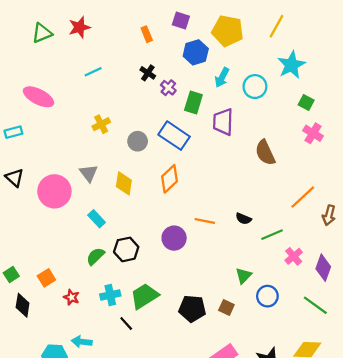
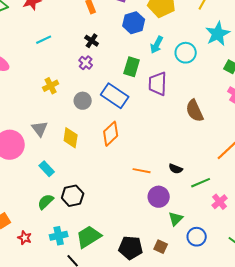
purple cross: (168, 88) -> (86, 63), moved
purple circle: (174, 238) -> (159, 197), moved

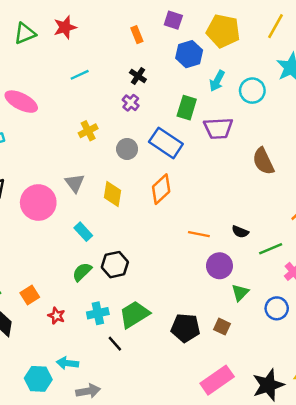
purple trapezoid: (158, 84) -> (218, 128), turned -95
blue circle: (197, 237) -> (277, 308), moved

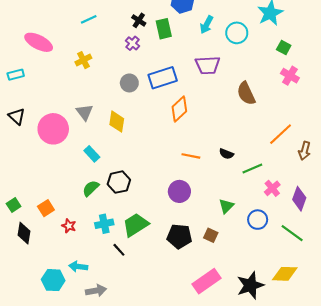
green rectangle: (187, 108) -> (164, 29), moved, turned -30
yellow cross: (88, 131) -> (83, 60), moved
blue rectangle: (166, 143) -> (163, 78), turned -52
orange diamond: (161, 189) -> (179, 109), moved
purple circle: (219, 266) -> (179, 191), moved

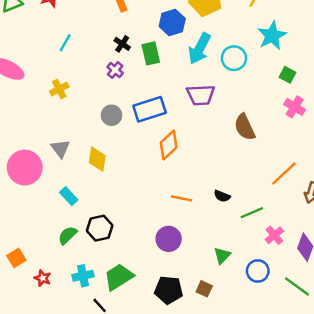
cyan line: (89, 19) -> (65, 43), turned -35
cyan arrow: (207, 25) -> (199, 49), size x1.5

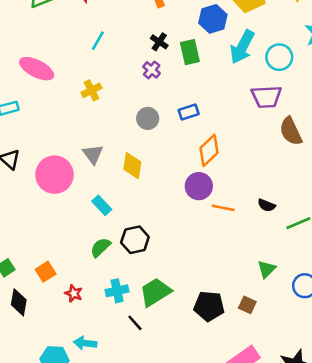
purple trapezoid: (201, 95) -> (266, 97), moved
blue rectangle: (150, 109) -> (189, 112), size x0.6
purple circle: (169, 239) -> (199, 186), moved

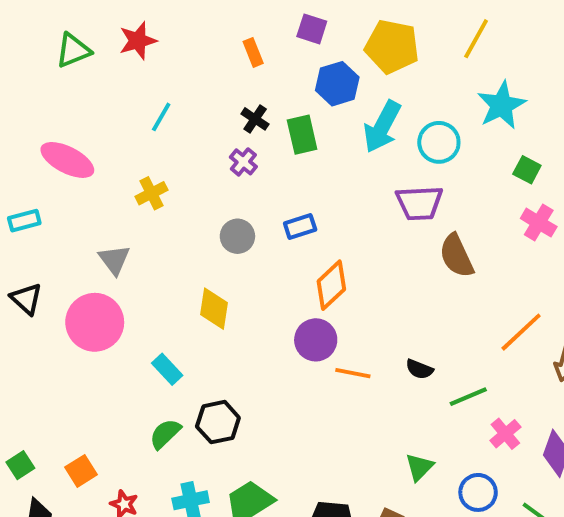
gray triangle: (93, 154) -> (114, 260), moved

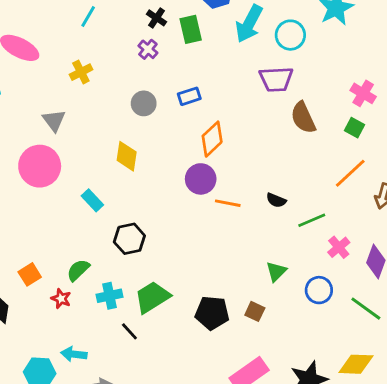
green square: (527, 170) -> (355, 128), moved
green semicircle: (165, 434) -> (78, 270), moved

